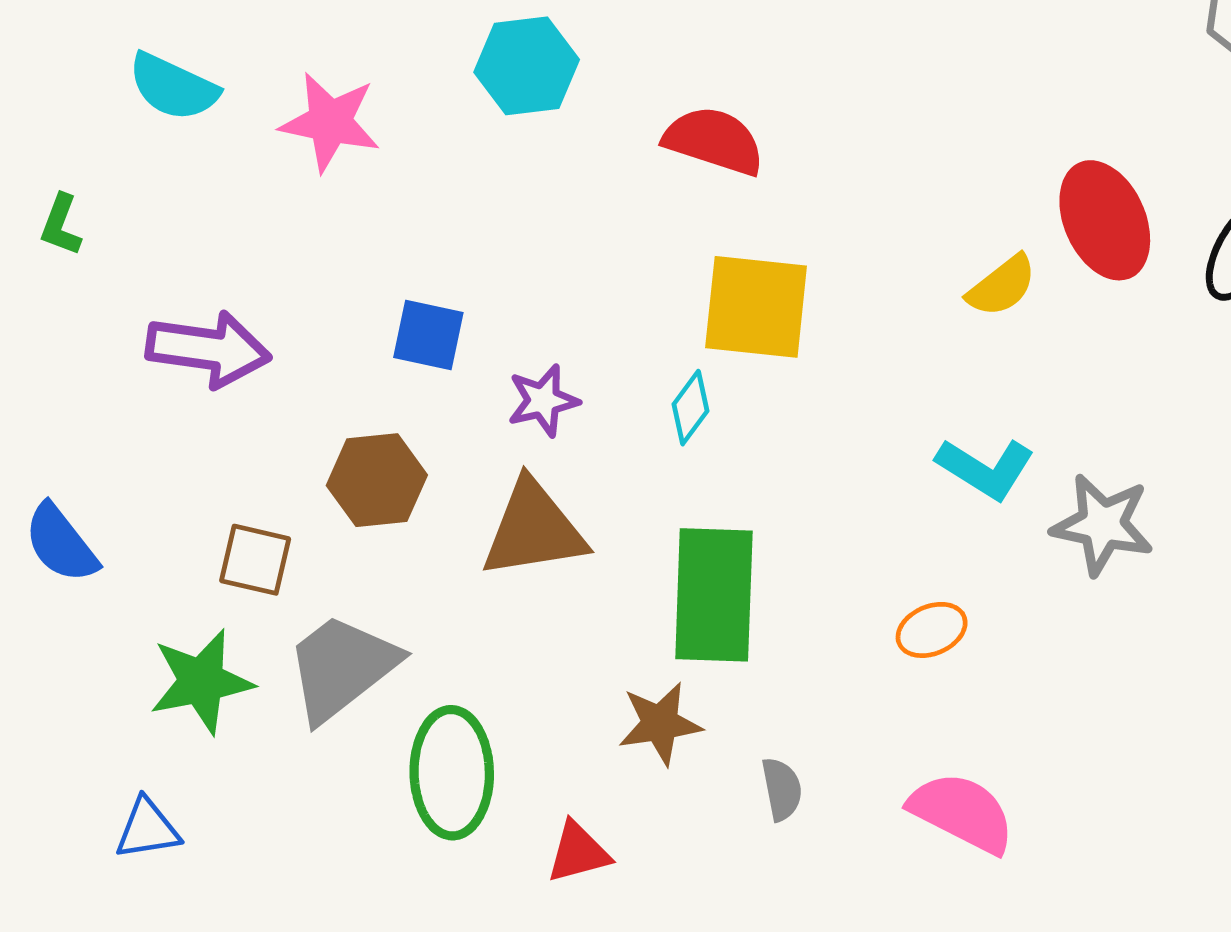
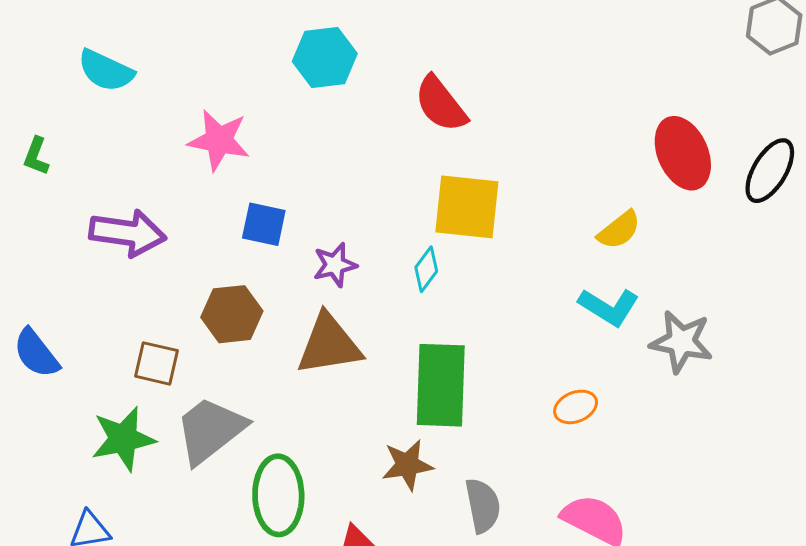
pink star: (330, 122) -> (219, 140), moved
red semicircle: (714, 141) -> (441, 104), turned -146
yellow semicircle: (1002, 286) -> (619, 230), moved
gray semicircle: (782, 789) -> (483, 506), size x1.4

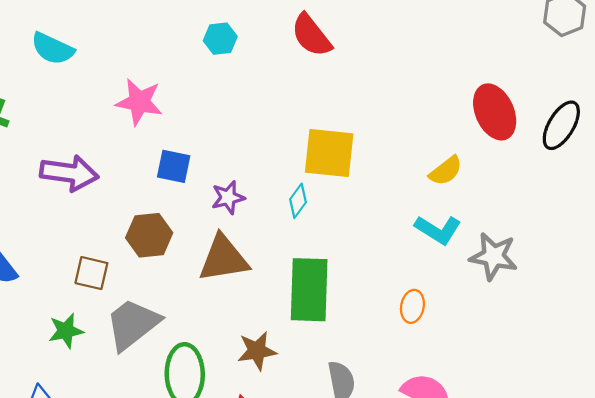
cyan hexagon: (325, 58) -> (220, 39), size x0.7
red semicircle: (441, 104) -> (311, 35), moved
orange ellipse: (576, 407) -> (412, 306), turned -56
green star: (123, 439) -> (66, 331), size x0.7
brown star: (407, 465) -> (257, 351), moved

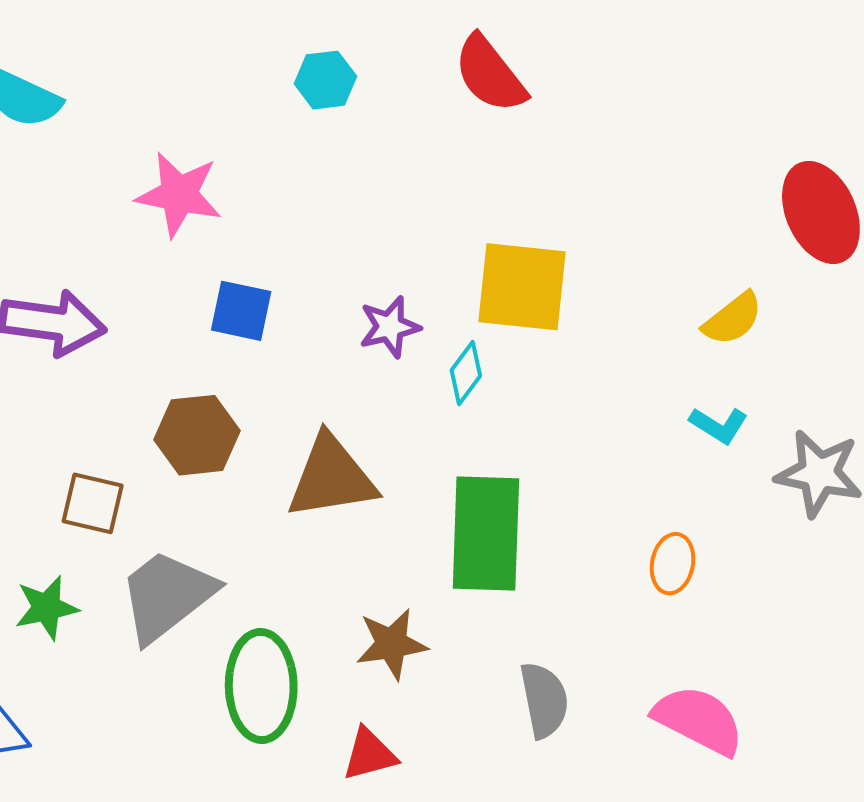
purple star: (228, 197) -> (390, 327), moved
cyan L-shape: (438, 230) -> (719, 425), size x0.7

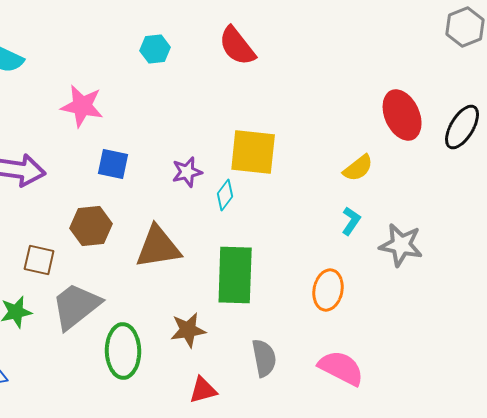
cyan L-shape: (719, 425) -> (351, 221), turned -88
orange ellipse: (673, 564) -> (328, 290), size x1.4
red triangle: (370, 754) -> (203, 390), moved

